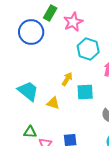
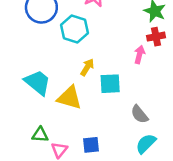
cyan hexagon: (88, 49) -> (75, 29), moved
yellow triangle: (53, 103) -> (69, 98), size x1.5

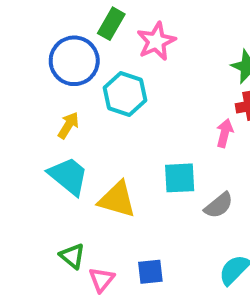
yellow arrow: (87, 67) -> (68, 125), moved
gray semicircle: (139, 114) -> (219, 205), moved, turned -90
green triangle: (40, 135) -> (72, 256), turned 36

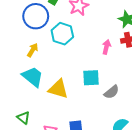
pink arrow: (225, 133) -> (106, 47), moved
green triangle: (72, 256) -> (23, 118), moved

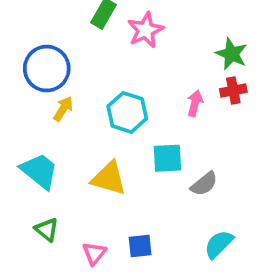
blue circle: (36, 16) -> (47, 69), moved
cyan hexagon: (62, 34) -> (127, 112), moved
cyan trapezoid: (33, 77) -> (39, 171), moved

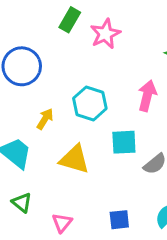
pink arrow: (195, 103) -> (147, 96), size x1.4
yellow arrow: (63, 109) -> (45, 119), moved
blue square: (140, 246) -> (119, 220), moved

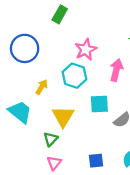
pink star: (105, 34) -> (86, 50), moved
yellow triangle: (74, 159) -> (63, 116), turned 45
green triangle: (22, 203) -> (51, 139), moved, turned 35

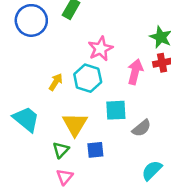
blue circle: (25, 48) -> (31, 20), moved
yellow arrow: (42, 87) -> (56, 82), moved
blue square: (96, 161) -> (95, 150), moved

